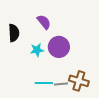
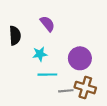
purple circle: (59, 47) -> (80, 58), moved
cyan line: (44, 83) -> (47, 75), moved

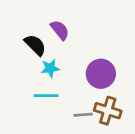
black semicircle: (15, 36) -> (35, 45), moved, turned -42
cyan line: (47, 75) -> (46, 96), moved

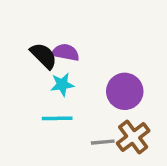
purple semicircle: (60, 30) -> (66, 52), moved, turned -40
brown cross: (108, 111) -> (133, 137), turned 36

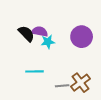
cyan star: (62, 85) -> (48, 42), moved
purple circle: (125, 91) -> (82, 37), moved

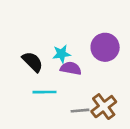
purple semicircle: (40, 32) -> (71, 68), moved
black semicircle: (26, 34) -> (33, 62), moved

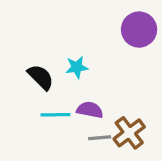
purple circle: (105, 47) -> (139, 30), moved
purple semicircle: (71, 68) -> (90, 110), moved

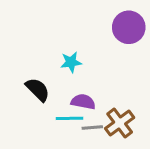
black semicircle: (41, 77) -> (38, 90), moved
cyan line: (55, 115) -> (70, 118), moved

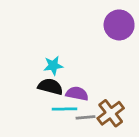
cyan star: (71, 62) -> (53, 66), moved
black semicircle: (38, 90) -> (50, 87), moved, turned -30

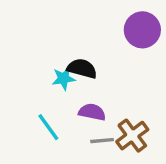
black semicircle: (50, 87) -> (82, 68), moved
cyan line: (64, 109) -> (48, 127), moved, turned 55

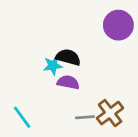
purple semicircle: (92, 112) -> (68, 82), moved
cyan line: (48, 127) -> (22, 117), moved

